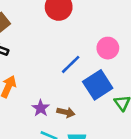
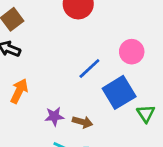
purple star: (41, 108) -> (54, 116), turned 30

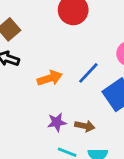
orange arrow: (19, 91) -> (50, 78), moved, turned 50

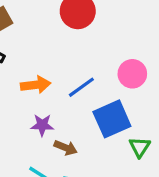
purple star: (57, 122) -> (42, 125), moved

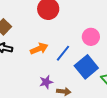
orange arrow: (36, 85) -> (39, 49), moved

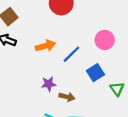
blue square: (86, 67) -> (95, 73), size x0.7

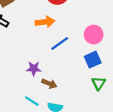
orange arrow: (46, 46) -> (45, 22), moved
blue square: (95, 73) -> (93, 60), moved

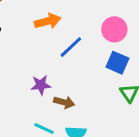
blue square: (93, 60) -> (117, 63), turned -35

